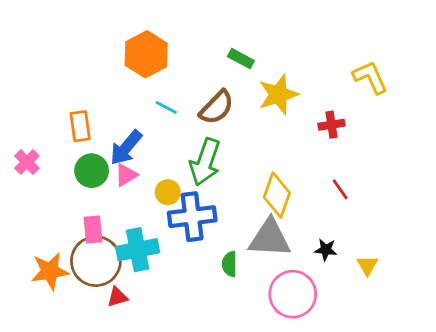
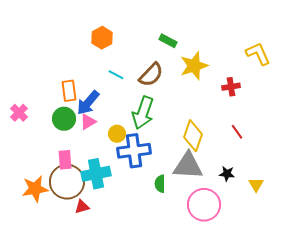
orange hexagon: (146, 54) -> (102, 38), size x0.7
orange rectangle: (80, 126) -> (69, 91), moved

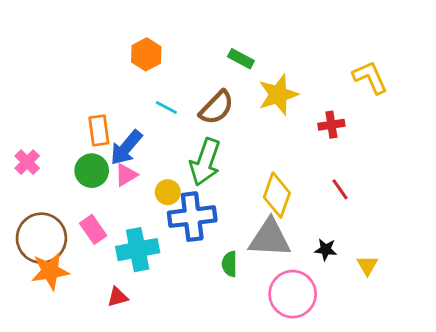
pink rectangle: (65, 160) -> (93, 229), turned -30
brown circle: (67, 182) -> (41, 238), moved

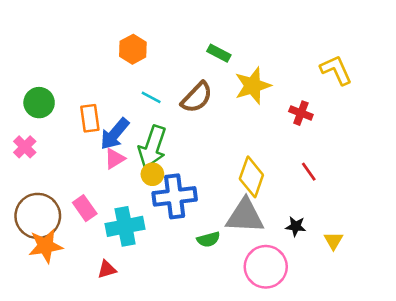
red cross: (331, 125) -> (301, 113), turned 30
green arrow: (205, 162) -> (152, 147), moved
green circle: (92, 171) -> (39, 103), moved
green semicircle: (229, 264) -> (208, 239), turned -105

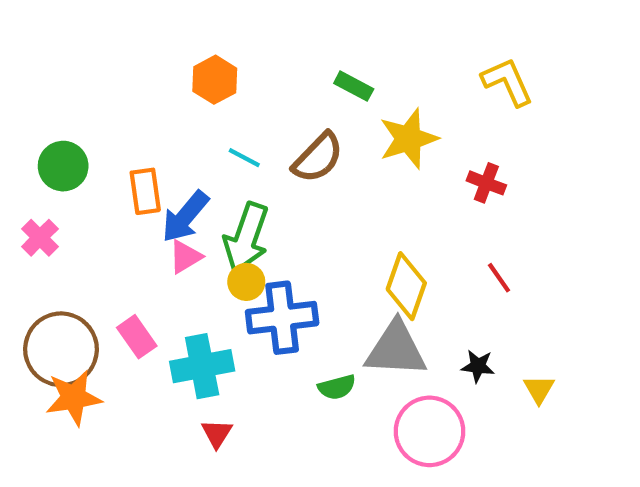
yellow L-shape: (336, 70) -> (507, 82), moved
red triangle: (107, 269) -> (217, 433), moved, turned -42

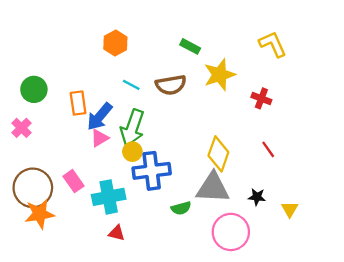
brown semicircle: (318, 158) -> (171, 85), turned 36
red triangle: (217, 433) -> (117, 233), turned -48

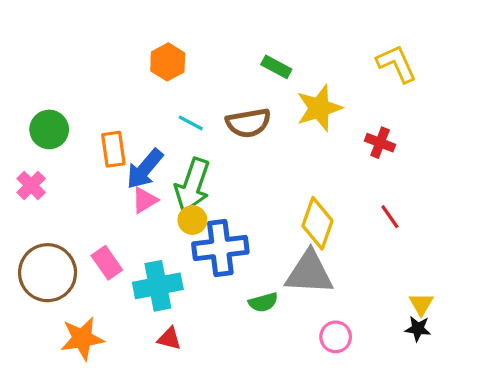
black star: (257, 197) -> (418, 329), moved
orange star: (40, 214) -> (82, 339), moved
pink circle: (231, 232) -> (336, 337), size x0.6

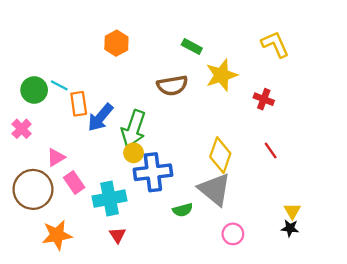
cyan line: (191, 123) -> (59, 85), moved
pink triangle: (145, 200) -> (56, 157), moved
gray triangle: (309, 273) -> (215, 189), turned 36
red triangle: (169, 339) -> (118, 235), turned 42

